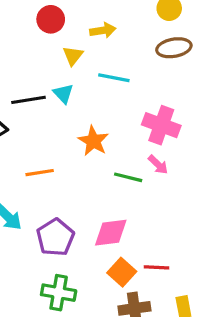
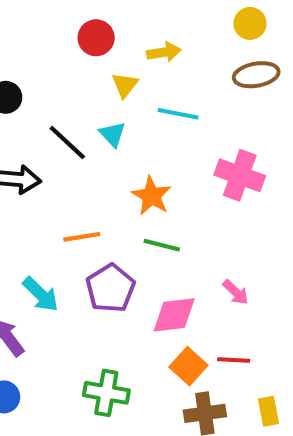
black line: (29, 100) -> (67, 142), turned 52
pink arrow: (158, 165) -> (236, 292), moved
green line: (128, 177) -> (162, 245), moved
purple pentagon: (55, 237) -> (110, 288), moved

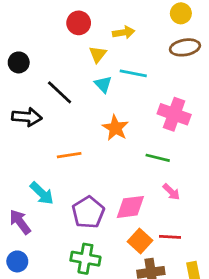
cyan triangle: (113, 134) -> (103, 84), moved
green line: (162, 245) -> (158, 158), moved
purple pentagon: (110, 288) -> (88, 212), moved

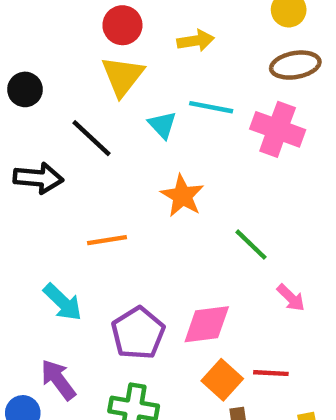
yellow triangle: (98, 54) -> (122, 76), moved, size x1.5
pink cross: (174, 114) -> (278, 129), moved
green line: (158, 158) -> (251, 245), turned 30
pink arrow: (171, 192) -> (291, 298), moved
purple arrow: (20, 222) -> (58, 380), moved

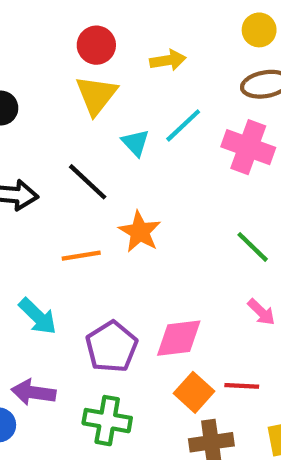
cyan line: (211, 107) -> (183, 125), turned -54
black line: (91, 138) -> (88, 182), moved
orange star: (182, 196) -> (140, 232), moved
green line: (251, 245) -> (253, 247), moved
purple arrow: (58, 380) -> (33, 392), turned -45

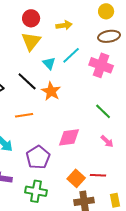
orange star: (140, 232) -> (51, 91), moved
pink diamond: (179, 338) -> (69, 137), moved

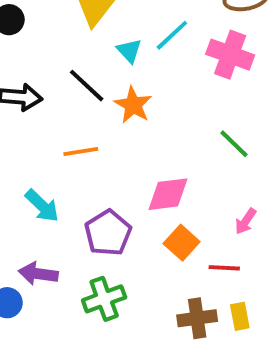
pink arrow: (107, 141) -> (246, 221), moved, turned 80
orange square: (76, 178) -> (182, 243), moved
green cross: (36, 191) -> (104, 299), turned -30
yellow rectangle: (115, 200) -> (240, 316), moved

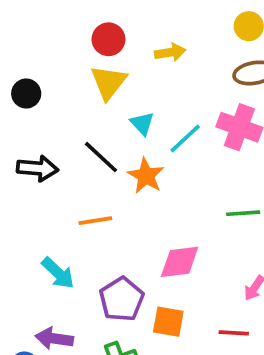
cyan line: (172, 35) -> (185, 138), moved
green line: (234, 144) -> (243, 213), turned -48
orange square: (182, 243) -> (168, 322), moved, turned -32

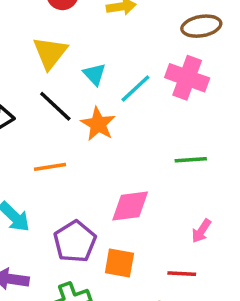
yellow triangle: (108, 82) -> (50, 53), moved

